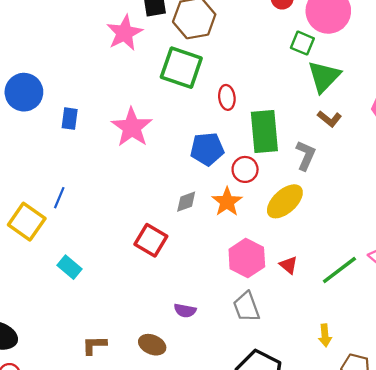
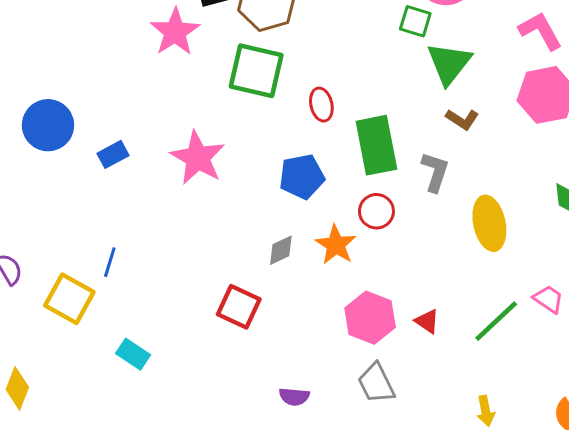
blue rectangle: (70, 119) -> (113, 154), turned 60
red circle: (245, 169) -> (376, 211), moved
yellow ellipse: (285, 201) -> (489, 223), moved, turned -54

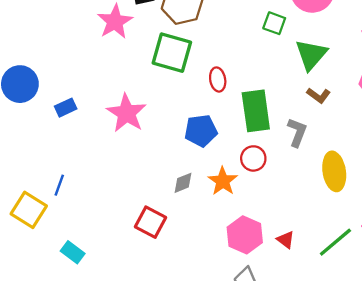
green square: (415, 21) -> (274, 23), moved

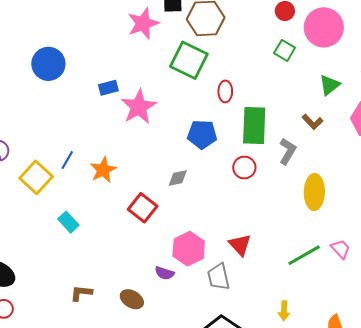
green triangle: (311, 55) -> (330, 85), moved, size x0.7
blue rectangle: (66, 108) -> (108, 88), moved
orange star: (223, 181) -> (103, 170), moved
pink hexagon: (245, 235) -> (189, 249), moved
red triangle: (286, 240) -> (240, 245), moved, size x1.4

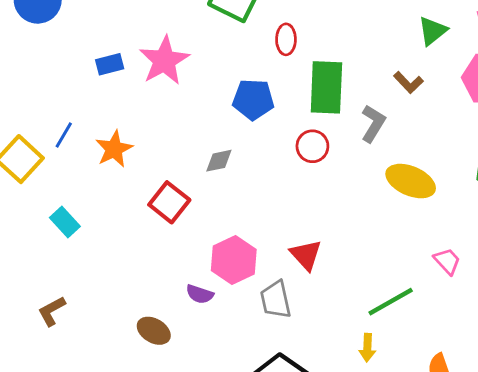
blue rectangle: (108, 88) -> (110, 64), moved
yellow ellipse: (314, 192) -> (411, 181), turned -68
green line: (304, 255) -> (391, 302), moved
brown L-shape: (81, 293) -> (52, 311), moved, turned -35

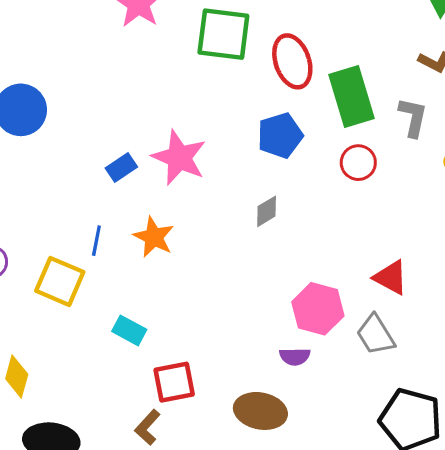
red ellipse: (286, 39) -> (292, 61), size x1.6
pink star: (164, 61) -> (179, 158), moved
blue rectangle: (110, 64) -> (121, 168), moved
red square: (169, 202) -> (174, 382), moved, turned -30
brown ellipse: (154, 331) -> (260, 411), size x1.4

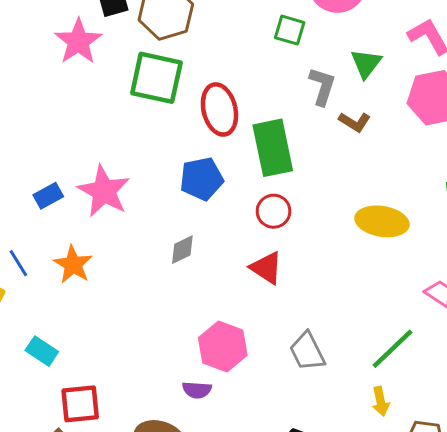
gray L-shape: (413, 117) -> (322, 86), moved
blue line: (96, 241) -> (18, 263), turned -48
red triangle: (391, 277) -> (266, 268), moved
gray trapezoid: (376, 335) -> (307, 351), moved

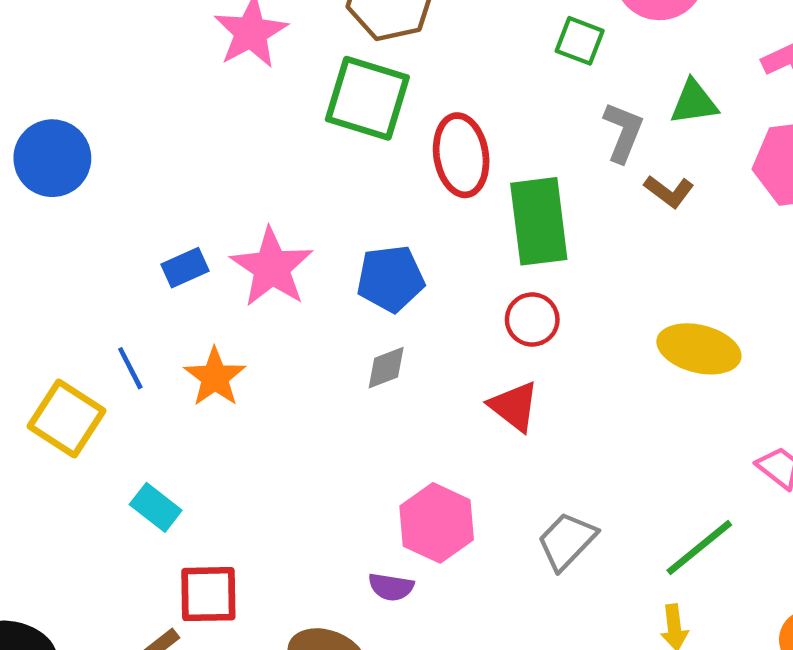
green triangle: (366, 64) -> (694, 102), turned 40
blue pentagon: (202, 179) -> (391, 279), moved
gray trapezoid: (307, 351) -> (567, 541), turned 66

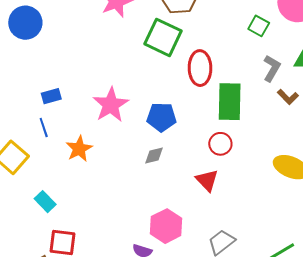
blue circle: (52, 158) -> (25, 23), moved
blue rectangle: (185, 268) -> (51, 96), moved
blue line: (130, 368) -> (44, 127), moved

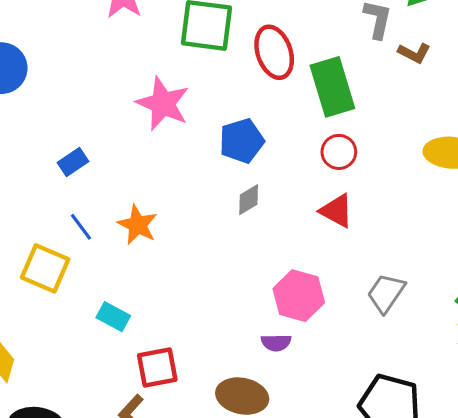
pink star: (111, 105) -> (163, 104), moved
blue line: (44, 127) -> (81, 227), moved

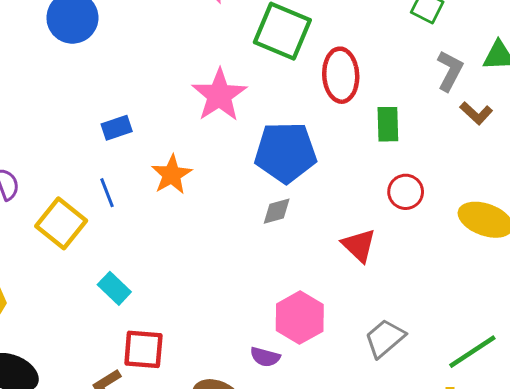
green rectangle: (332, 87) -> (388, 124), size x0.6
blue pentagon: (242, 141) -> (286, 152), size x1.4
red circle: (339, 152) -> (406, 192), moved
orange star: (138, 225) -> (172, 175), moved

